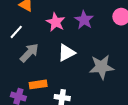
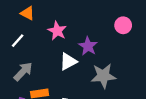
purple star: (84, 20) -> (88, 46), moved
gray arrow: (29, 53) -> (23, 71), moved

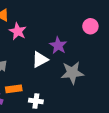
pink star: (57, 31) -> (18, 31), moved

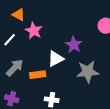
orange rectangle: (14, 89) -> (38, 75), moved

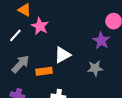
purple star: (74, 45) -> (101, 41), moved
gray star: (88, 72) -> (95, 68), size x0.7

